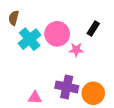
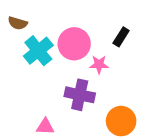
brown semicircle: (14, 18) -> (18, 23), turned -88
purple cross: (67, 87) -> (80, 95), moved

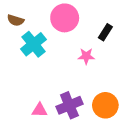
pink circle: (74, 44) -> (65, 18), moved
purple cross: (80, 95) -> (69, 105), moved, turned -35

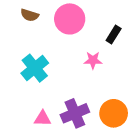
brown semicircle: (16, 20) -> (30, 15), moved
cyan cross: (34, 44) -> (35, 68), moved

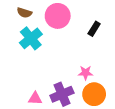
pink star: (93, 60) -> (86, 73), moved
cyan cross: (35, 68) -> (31, 38), moved

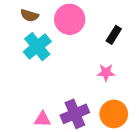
pink star: (86, 73) -> (106, 72), moved

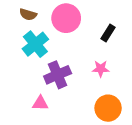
purple cross: (75, 114) -> (58, 75), moved
pink triangle: (42, 119) -> (40, 103), moved

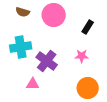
cyan cross: (35, 44) -> (21, 47), moved, turned 30
purple cross: (58, 75) -> (47, 61), turned -30

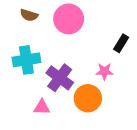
black rectangle: (88, 27) -> (121, 43), moved
orange circle: (88, 88) -> (88, 98), moved

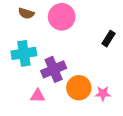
pink star: (104, 71) -> (103, 93), moved
purple cross: (60, 78) -> (54, 69), turned 30

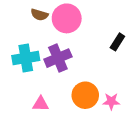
brown semicircle: (26, 13) -> (39, 15), moved
purple cross: (54, 69) -> (58, 58), moved

